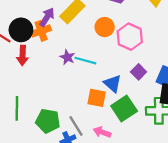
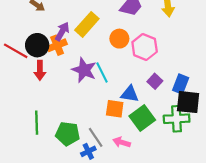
purple star: (67, 57) -> (84, 70), size x1.6
cyan line: (85, 61) -> (102, 73), turned 50
blue triangle: (112, 83) -> (130, 94), turned -30

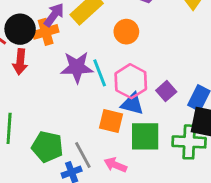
pink hexagon: (145, 47) -> (131, 81), moved
purple star: (84, 70) -> (77, 67), turned -30
green square: (142, 118) -> (145, 136), turned 30

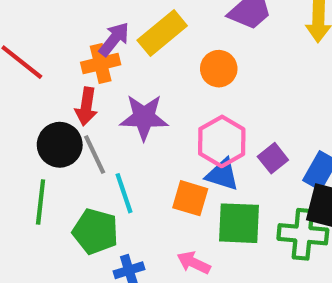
black circle: (20, 29) -> (60, 145), moved
red arrow: (20, 62) -> (86, 106), moved
cyan line: (100, 73) -> (124, 193), moved
gray line: (83, 155) -> (95, 155), moved

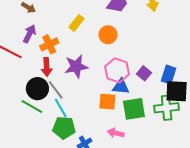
yellow rectangle: (162, 33) -> (76, 23), size x0.7
purple arrow: (114, 39) -> (30, 34), moved
cyan line: (124, 193) -> (61, 108), moved
green line: (41, 202) -> (32, 106), moved, turned -55

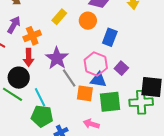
orange circle: (108, 35) -> (88, 21), moved
purple star: (76, 66) -> (57, 58), turned -30
blue rectangle: (169, 75) -> (110, 37), moved
gray line: (56, 90) -> (69, 78), moved

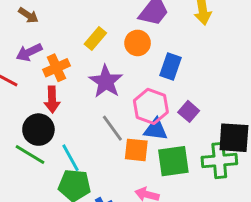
purple arrow: (14, 25) -> (29, 52), turned -144
purple star: (57, 58) -> (106, 82), moved

